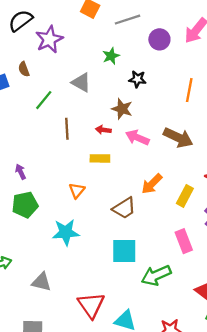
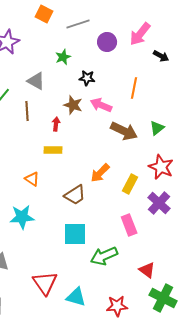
brown line: (67, 129) -> (27, 111), moved
red arrow: (103, 130) -> (56, 124), turned 88
pink arrow: (137, 138) -> (101, 105), moved
orange triangle: (77, 190) -> (32, 179), turned -35

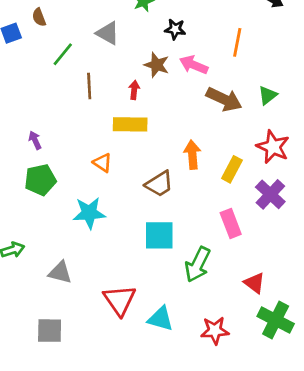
brown line: (27, 111) -> (89, 86), moved
yellow rectangle: (53, 150) -> (130, 124), size x1.4
orange arrow: (100, 173) -> (192, 155), turned 130
green arrow: (104, 256) -> (198, 264), turned -40

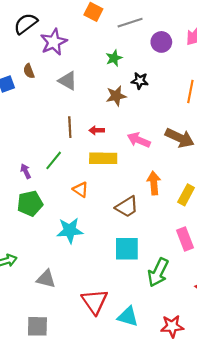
gray triangle: (108, 33) -> (68, 81), moved
green line: (63, 54) -> (54, 160), moved
brown star: (157, 65) -> (116, 96), moved, turned -30
pink arrow: (194, 65) -> (139, 140), moved
red arrow: (134, 90) -> (97, 130), moved, turned -96

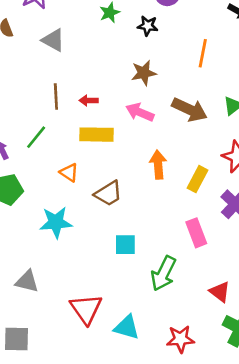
black star: (140, 81) -> (148, 26), moved
brown star: (116, 96) -> (144, 73), moved
brown trapezoid: (127, 207) -> (108, 194), moved
cyan square: (127, 249) -> (125, 245), size x0.7

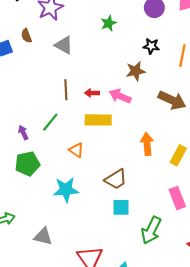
black star: (148, 26) -> (151, 46), moved
pink arrow: (140, 112) -> (120, 96), moved
brown trapezoid: (108, 194) -> (116, 179), moved

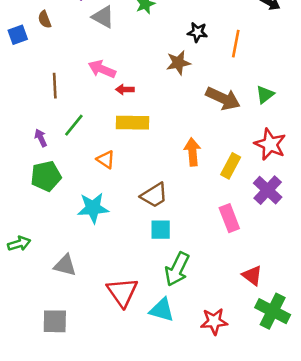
gray triangle: (64, 45) -> (103, 17), moved
brown line: (66, 90) -> (55, 86), moved
pink arrow: (120, 96) -> (102, 69), moved
green arrow: (151, 230) -> (177, 269), moved

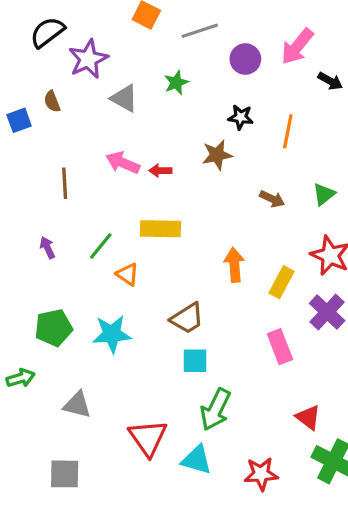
red arrow: (125, 89) -> (160, 171), moved
brown arrow: (223, 98) -> (272, 199), size x0.6
green line: (74, 125) -> (101, 246), moved
green pentagon: (46, 176) -> (54, 328), moved

